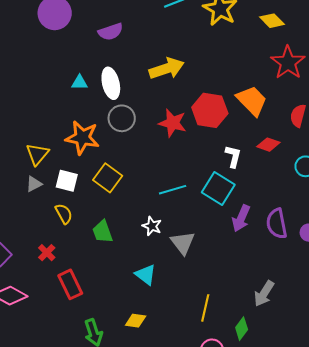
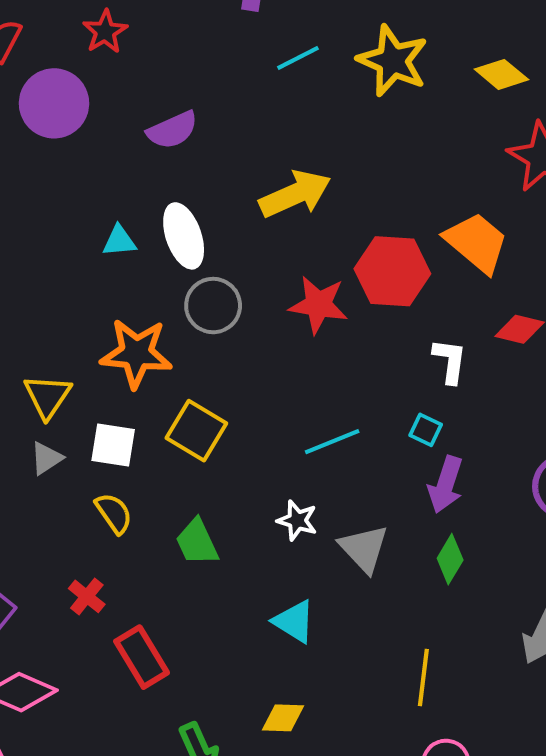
cyan square: (218, 189) -> (426, 430), size x0.5
purple arrow: (241, 218) -> (446, 485), moved
green diamond: (242, 329) -> (450, 559), moved

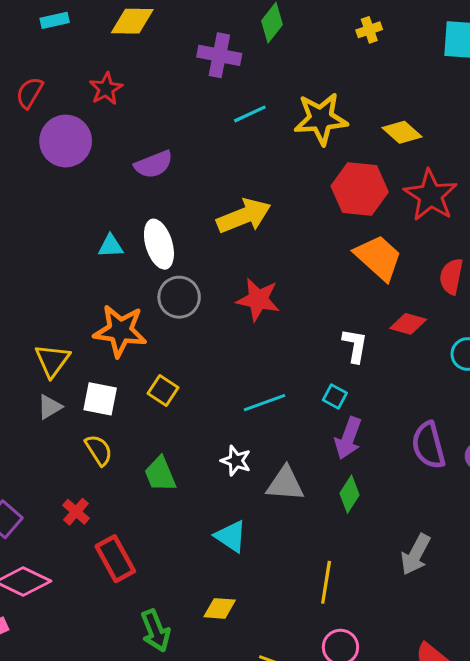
yellow star: (393, 61) -> (321, 119), turned -30
red hexagon: (392, 271) -> (360, 189), moved
yellow square: (196, 431) -> (163, 391), size x0.7
gray triangle: (364, 549) -> (285, 484), turned -45

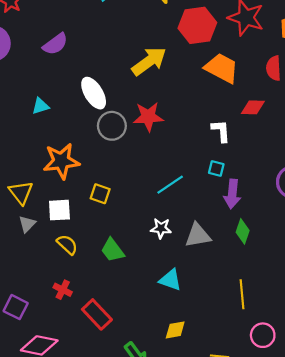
yellow arrow: (244, 216) -> (149, 61), moved
white ellipse: (159, 244) -> (94, 93), moved
gray circle: (179, 297) -> (112, 126), moved

